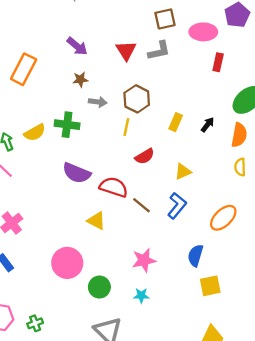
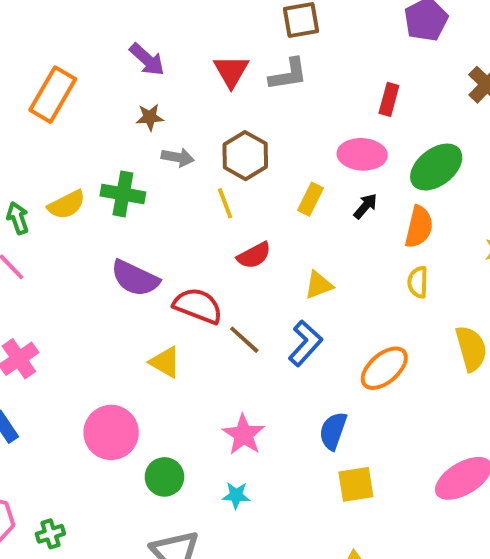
pink ellipse: (203, 32) -> (362, 154), moved
yellow line: (126, 127) -> (225, 203), turned -36
pink star: (144, 260) -> (244, 435), turned -30

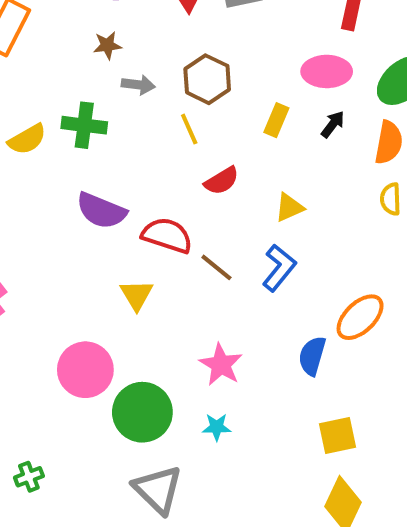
yellow triangle: (165, 362) -> (137, 295), turned 32
orange ellipse: (384, 368) -> (360, 317), moved
green circle: (164, 477) -> (142, 412), size x1.5
yellow square: (356, 484) -> (338, 436), moved

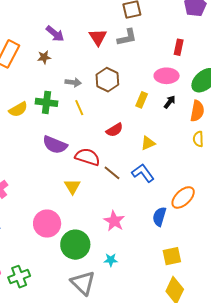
brown star: (107, 45) -> (44, 57), moved
yellow line: (189, 129) -> (79, 108), moved
blue L-shape: (279, 268) -> (143, 173), turned -75
cyan star: (217, 427) -> (111, 260), moved
green cross: (29, 477) -> (19, 277), size x1.5

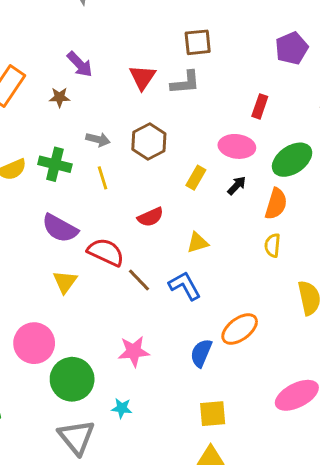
yellow triangle: (72, 186) -> (65, 282), moved
pink star: (114, 221) -> (134, 351), turned 30

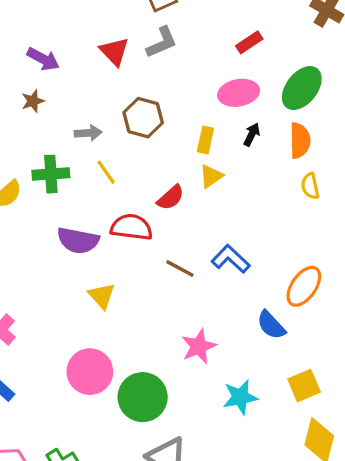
red rectangle: (260, 106) -> (249, 42), turned 55
yellow triangle: (198, 243) -> (211, 176), moved
red semicircle: (106, 252) -> (131, 227), moved
blue semicircle: (201, 353) -> (271, 325), turned -48
cyan star: (122, 408) -> (240, 397), moved, size x1.5

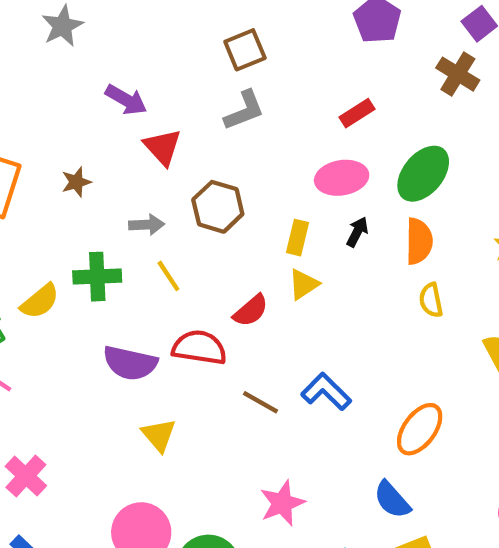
red triangle: (114, 51) -> (162, 147), moved
purple arrow: (43, 59) -> (126, 100), moved
blue semicircle: (271, 325) -> (392, 500), moved

